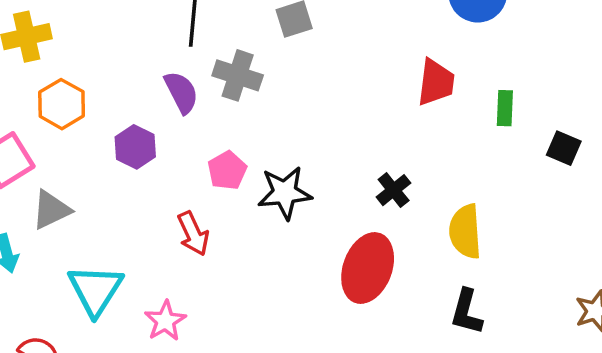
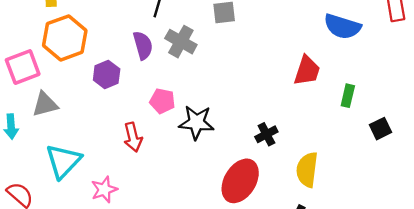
orange hexagon: (62, 104) -> (65, 38), size x1.4
black square: (564, 148) -> (381, 129), turned 30
pink pentagon: (227, 170) -> (162, 101), turned 30

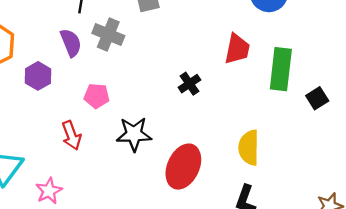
green rectangle: (348, 96) -> (281, 69), size x1.8
black star: (196, 122) -> (134, 134), moved
black cross: (266, 134) -> (189, 84), moved

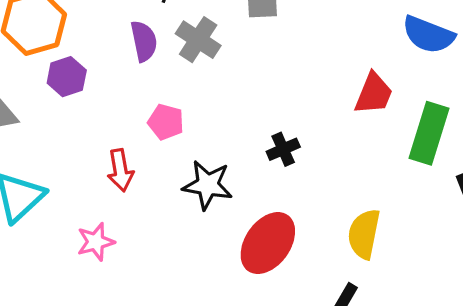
purple hexagon: (38, 76) -> (67, 77), moved
black cross: (189, 84) -> (283, 149), moved
pink star: (49, 191) -> (96, 242), moved

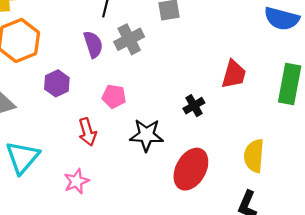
gray cross: (198, 40) -> (129, 39), turned 36
purple hexagon: (67, 77) -> (57, 83), moved
red trapezoid: (374, 94) -> (234, 74), moved

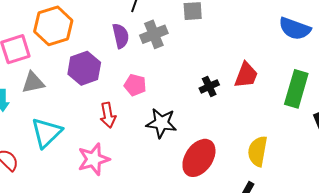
purple hexagon: (57, 83) -> (84, 68), size x1.4
black cross: (194, 106) -> (209, 86), moved
pink star: (76, 181) -> (94, 159), size x1.4

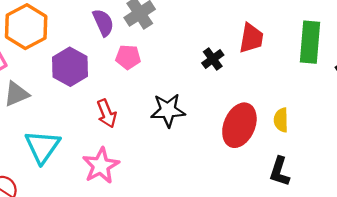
pink pentagon: (135, 85) -> (128, 57), moved
yellow semicircle: (258, 151) -> (281, 120), size x0.7
red ellipse: (199, 158) -> (239, 125), moved

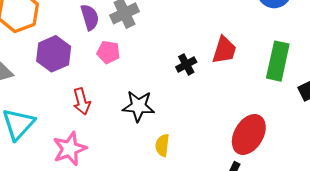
yellow semicircle: (281, 120) -> (162, 145), moved
red ellipse: (239, 125) -> (249, 134), moved

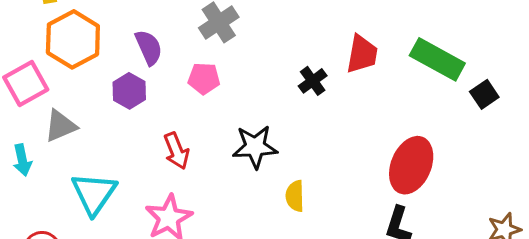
purple semicircle: (90, 17) -> (149, 47), moved
purple hexagon: (54, 54) -> (129, 91), size x0.7
green rectangle: (278, 61) -> (437, 59), turned -66

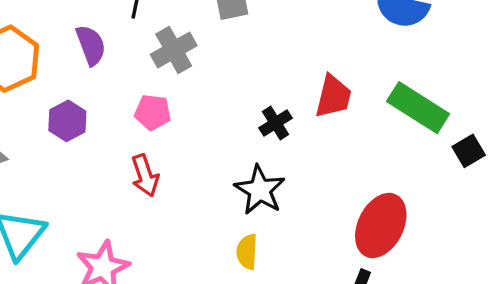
purple semicircle: (149, 47) -> (91, 45), moved
black star: (255, 147) -> (260, 190), moved, turned 30
red arrow: (176, 151) -> (145, 176), moved

